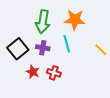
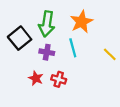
orange star: (75, 20) -> (81, 22), turned -30
black square: (18, 49) -> (20, 38), moved

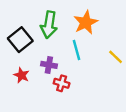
purple cross: (47, 52) -> (49, 65), moved
red star: (36, 78) -> (21, 75), moved

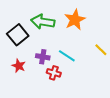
green arrow: (49, 25) -> (43, 22), turned 90
cyan line: (77, 50) -> (67, 56), moved, turned -42

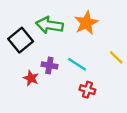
red star: (19, 66) -> (31, 78), moved
red cross: (54, 73) -> (87, 90), moved

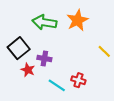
black square: (21, 40) -> (19, 48), moved
cyan line: (77, 64) -> (57, 85), moved

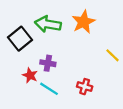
black square: (19, 48) -> (20, 39), moved
cyan line: (57, 85) -> (49, 89), moved

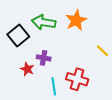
red cross: (85, 87) -> (77, 79), size x1.5
cyan line: (49, 89) -> (54, 86), moved, turned 48

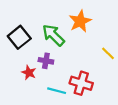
green arrow: (44, 22) -> (53, 35), moved, turned 35
cyan line: (54, 86) -> (57, 91), turned -66

